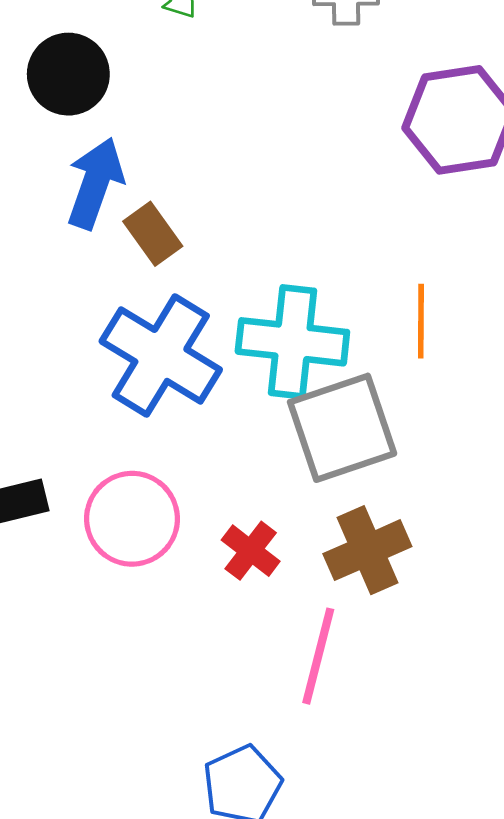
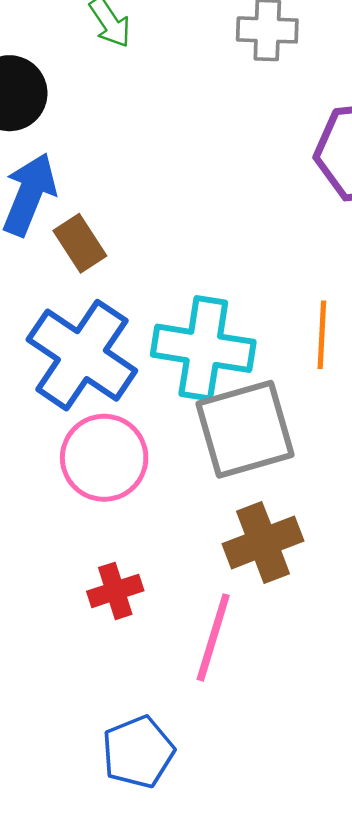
pink circle: (132, 519) -> (104, 458), moved
red cross: (251, 551) -> (115, 591), moved, turned 32

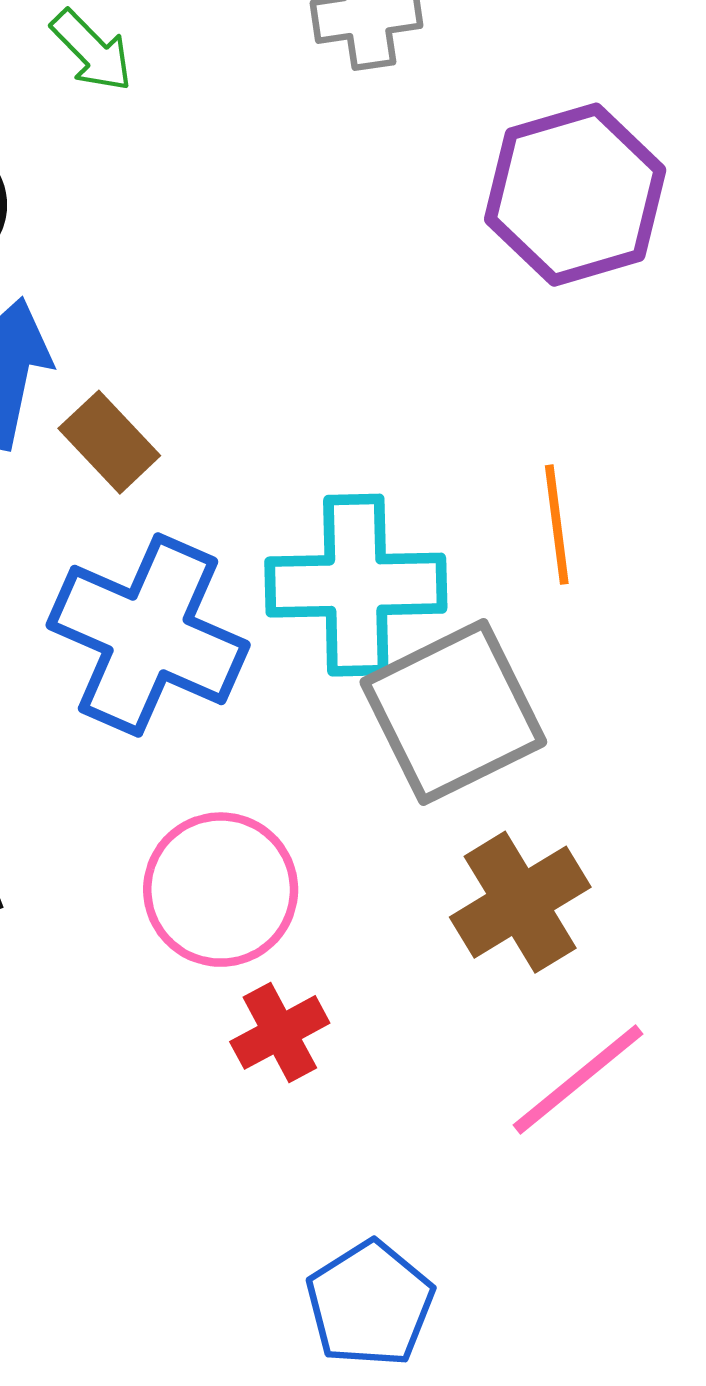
pink circle: (104, 458) -> (221, 890), moved
pink line: (213, 637) -> (578, 1080), moved, turned 44

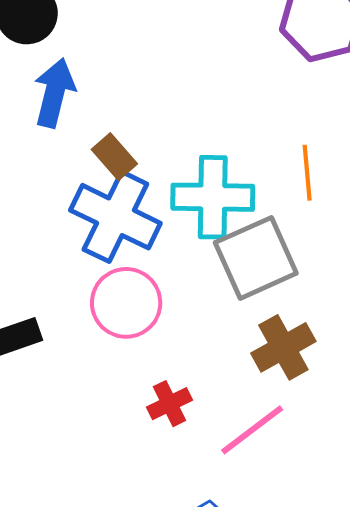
brown rectangle: (109, 442) -> (114, 157), moved
pink circle: (221, 890) -> (126, 303), moved
pink line: (578, 1080) -> (252, 430), moved

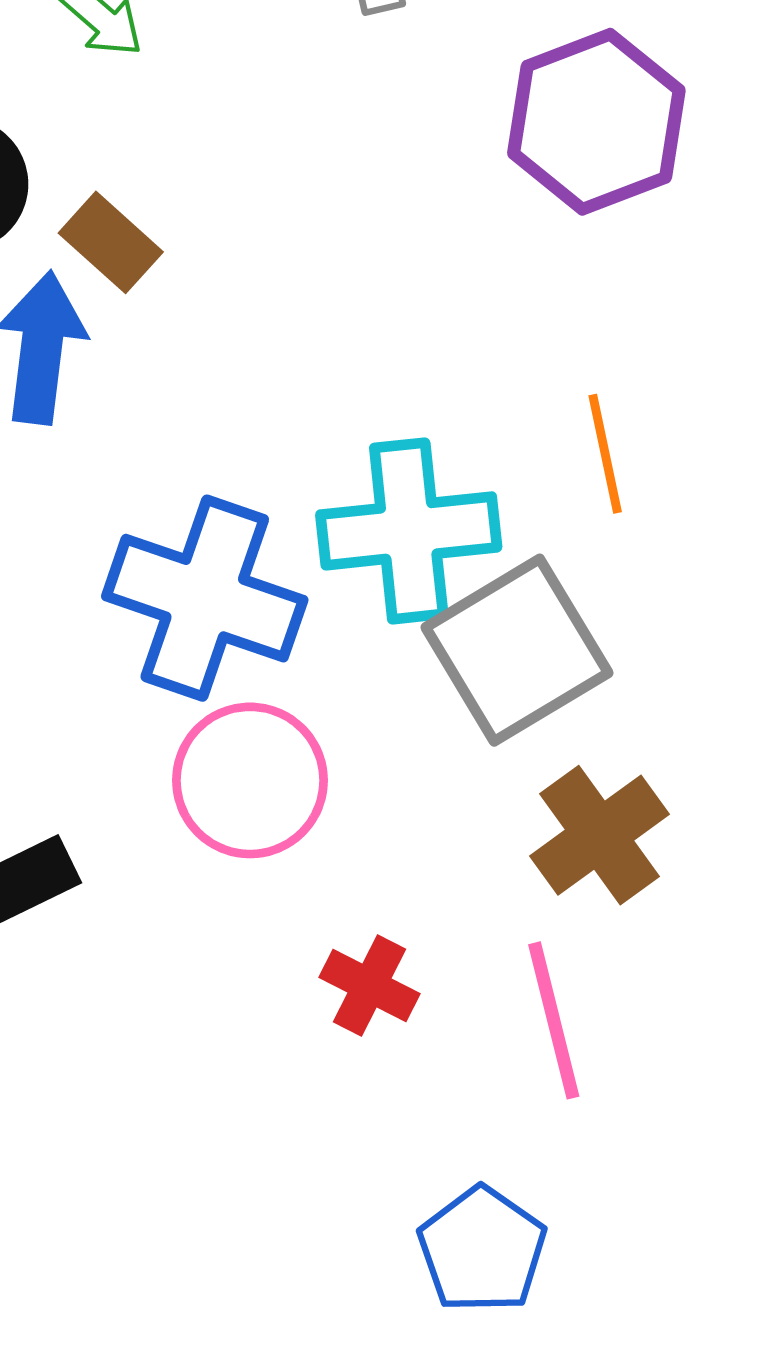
brown rectangle: (114, 157) -> (111, 242), moved
red cross: (170, 404) -> (369, 985), turned -30
pink line: (252, 430) -> (554, 1020), turned -60

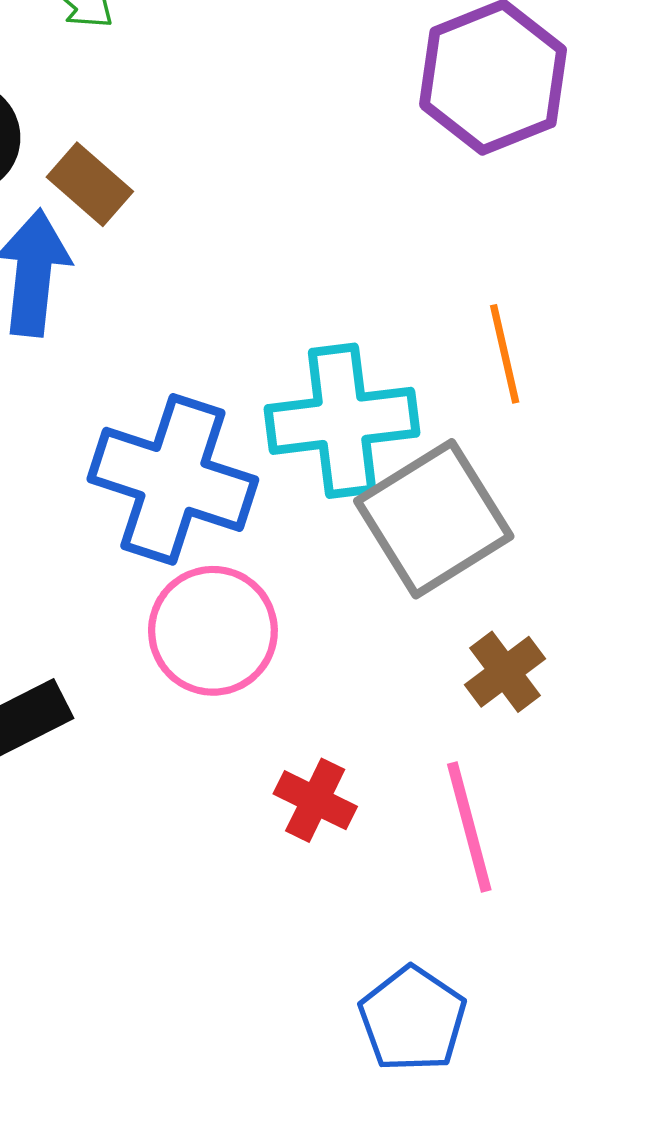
brown cross: (600, 835) -> (505, 672), size x0.7

